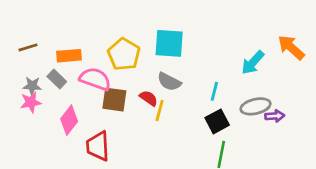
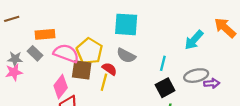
brown line: (28, 47) -> (12, 19), moved
yellow pentagon: (124, 54) -> (89, 51), moved
yellow line: (160, 111) -> (104, 82), moved
pink diamond: (69, 120) -> (61, 87), moved

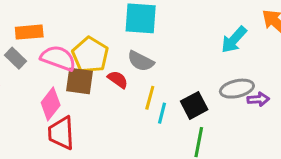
cyan line: (163, 63) -> (162, 113), moved
yellow line: (104, 82) -> (150, 98), moved

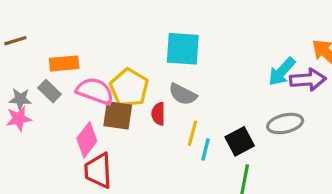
red semicircle: (118, 79) -> (158, 114), turned -125
purple arrow: (258, 99) -> (308, 80), moved, size x1.5

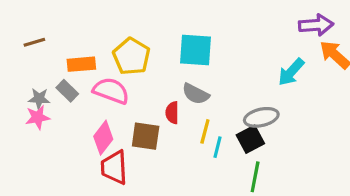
purple arrow: (308, 80) -> (316, 25), moved
yellow pentagon: (129, 88) -> (131, 56), moved
brown square: (118, 115) -> (146, 136), moved
gray ellipse: (285, 124) -> (261, 117), moved

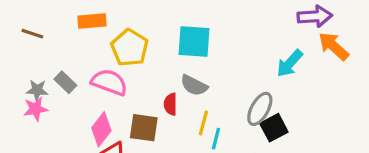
brown line: (34, 42) -> (32, 34), turned 35
orange rectangle: (81, 64) -> (92, 21), moved
gray ellipse: (261, 117) -> (260, 109), turned -48
black square: (250, 139) -> (274, 128), moved

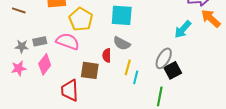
gray rectangle: (65, 82) -> (40, 41), turned -56
pink star: (36, 109) -> (19, 68), moved
pink diamond: (101, 129) -> (45, 64), moved

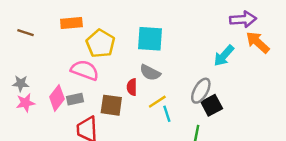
gray rectangle: (40, 41) -> (75, 99), moved
gray star: (22, 46) -> (21, 83), moved
yellow line: (128, 67) -> (157, 102), turned 42
cyan line: (136, 77) -> (167, 114), turned -32

